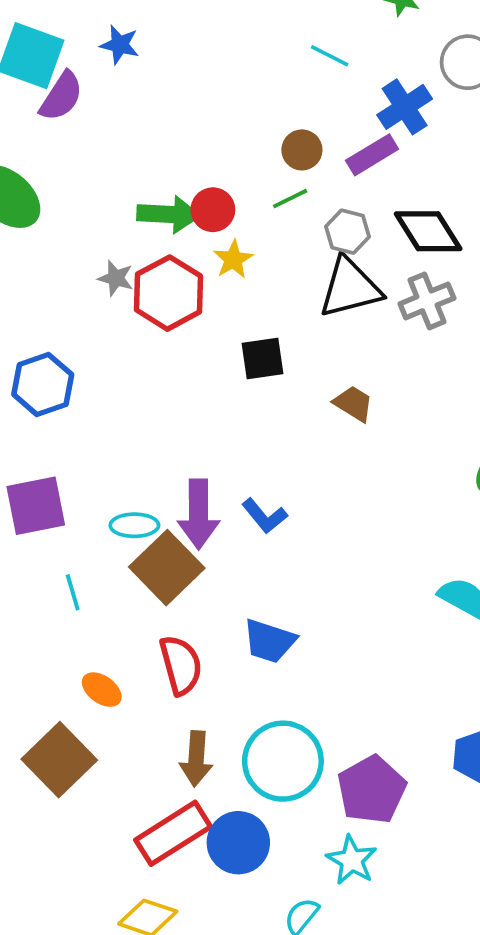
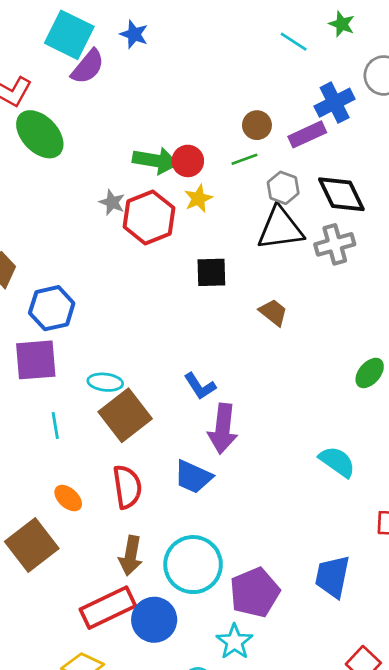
cyan line: (330, 56) -> (294, 42), moved
blue hexagon: (43, 384) -> (52, 308), moved
purple arrow: (199, 514) -> (223, 429), moved

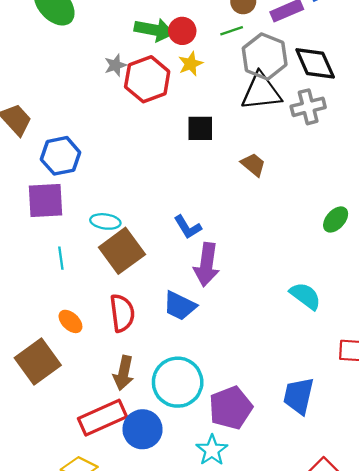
gray hexagon: (283, 188) -> (265, 56), size x1.6
gray star: (112, 202) -> (115, 65), turned 30

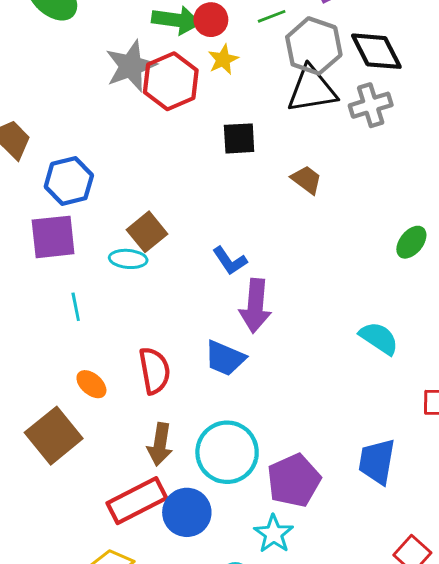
gray star: (115, 65) -> (131, 66), size x1.8
brown square: (122, 251) -> (147, 232), moved, size x0.7

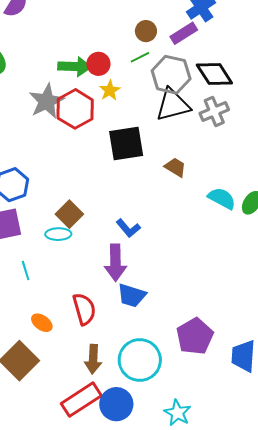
black square: (239, 138) -> (126, 144), size x1.5
purple arrow: (255, 306) -> (115, 263), moved
cyan semicircle: (379, 338) -> (222, 198), moved
purple pentagon: (294, 481) -> (195, 336), moved

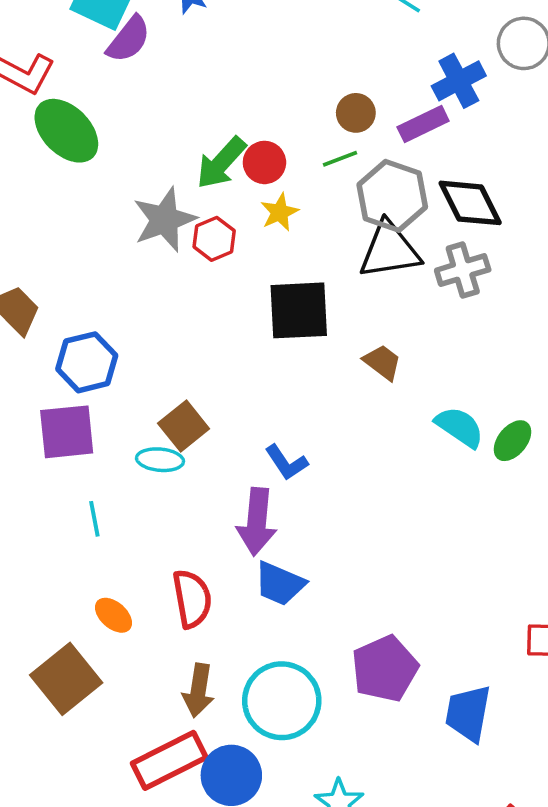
green arrow: (75, 67) -> (221, 163), turned 124
red hexagon: (75, 109) -> (214, 239), size x0.6

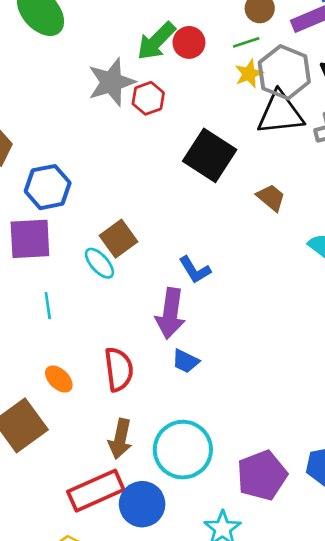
yellow star: (280, 212) -> (249, 74), moved
black square: (299, 310) -> (210, 155), turned 33
cyan ellipse: (160, 460) -> (99, 263), turned 40
blue trapezoid: (280, 584) -> (185, 361), size x0.7
purple pentagon: (385, 669) -> (262, 475), moved

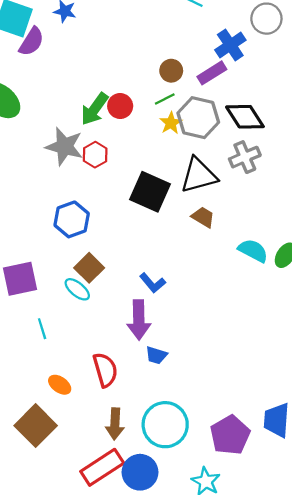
gray star: (111, 82) -> (64, 146), turned -30
black triangle: (280, 113) -> (199, 175), moved
blue hexagon: (48, 187) -> (72, 219), moved

